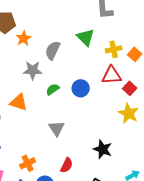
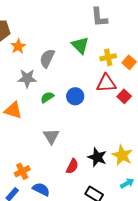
yellow star: (129, 113) -> (122, 155), moved
red semicircle: (67, 165) -> (72, 166), moved

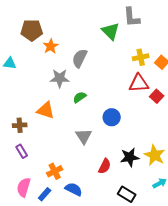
green triangle: (80, 45) -> (111, 31), moved
blue circle: (75, 96) -> (112, 117), moved
black star: (97, 157) -> (130, 157), turned -30

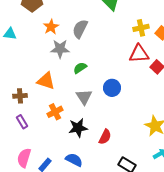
orange star: (51, 46) -> (51, 27), moved
gray triangle: (84, 136) -> (84, 97), moved
black star: (130, 157) -> (78, 128), moved
orange cross: (55, 171) -> (55, 112), moved

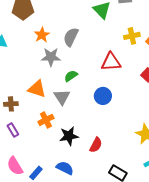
red triangle: (139, 54) -> (111, 62), moved
gray triangle: (84, 97) -> (62, 97), moved
pink semicircle: (24, 158) -> (15, 166), turned -48

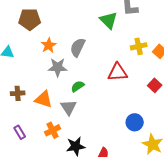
blue circle: (103, 96) -> (135, 122), moved
brown cross: (11, 104) -> (18, 93), moved
purple rectangle: (13, 130) -> (20, 132), moved

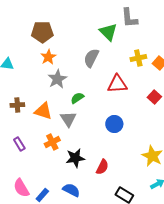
brown pentagon: (30, 19) -> (42, 32), moved
gray semicircle: (78, 47) -> (91, 58), moved
gray star: (58, 67) -> (57, 79), turned -30
blue circle: (135, 122) -> (114, 124), moved

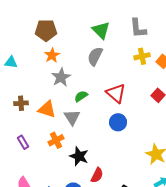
gray L-shape: (129, 18) -> (138, 28), moved
green triangle: (108, 32) -> (101, 30), moved
red triangle: (117, 84) -> (116, 93), moved, turned 45
black star: (75, 158) -> (79, 156), turned 30
red semicircle: (102, 167) -> (97, 175), moved

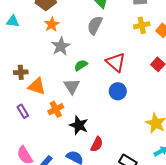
cyan triangle: (11, 62) -> (13, 21), moved
orange triangle: (47, 109) -> (37, 86), moved

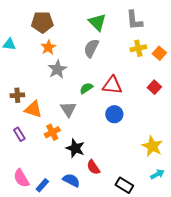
red triangle: (116, 62) -> (112, 85), turned -35
green semicircle: (81, 65) -> (86, 88), moved
red semicircle: (97, 144) -> (93, 167), turned 119

